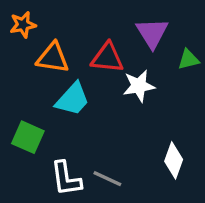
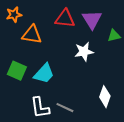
red triangle: (107, 58) -> (65, 19), moved
cyan trapezoid: (73, 99) -> (44, 74), moved
green square: (28, 137) -> (17, 71), moved

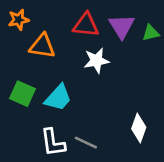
green triangle: (114, 36) -> (151, 33), moved
white star: (84, 52) -> (96, 61), moved

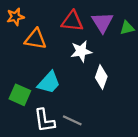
green square: (22, 94) -> (20, 95), moved
white diamond: (139, 128) -> (101, 77), moved

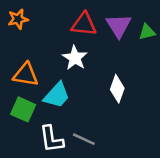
orange triangle: (35, 39) -> (26, 75), moved
white star: (81, 51) -> (75, 58), moved, turned -30

